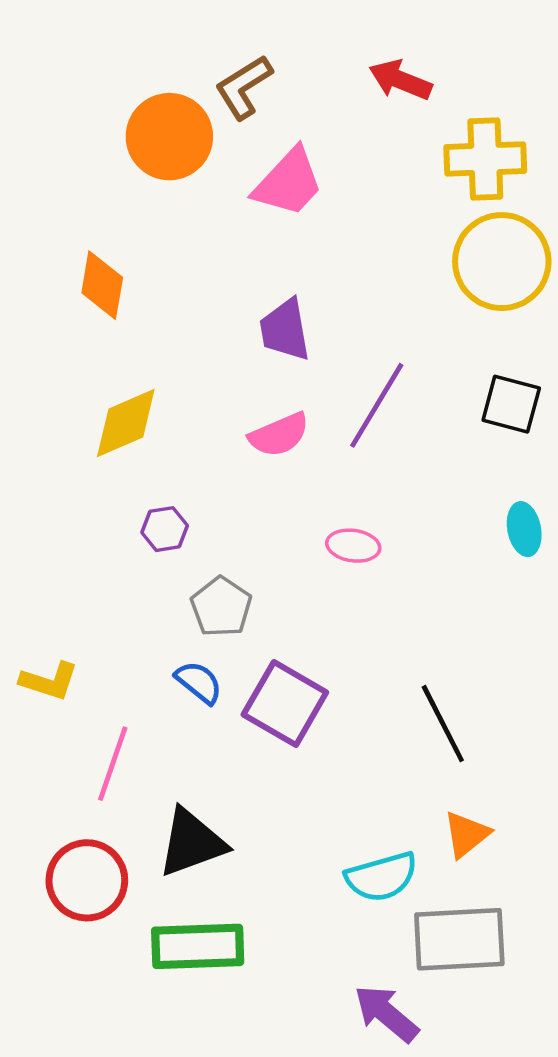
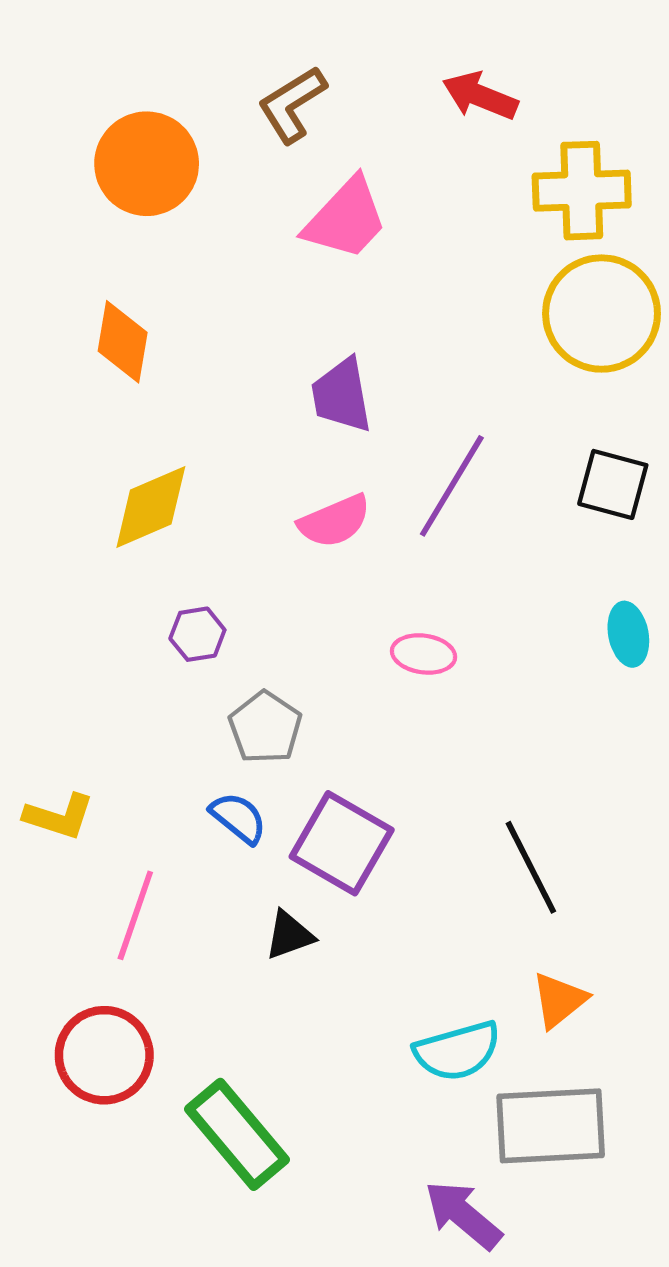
orange circle: (169, 137) -> (147, 164), moved
black triangle: (192, 843) -> (289, 935), moved, size x0.6
green rectangle: (198, 946) -> (237, 1134), turned 52

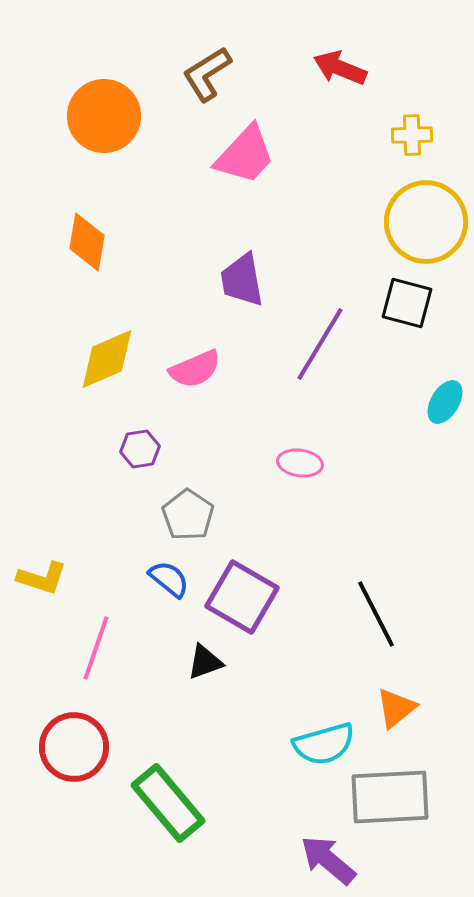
yellow cross: (582, 191) -> (412, 135), size x0.6
black square: (613, 484) -> (407, 303), moved
pink semicircle: (334, 521) -> (195, 369), moved
cyan ellipse: (628, 634) -> (445, 402), moved, turned 42

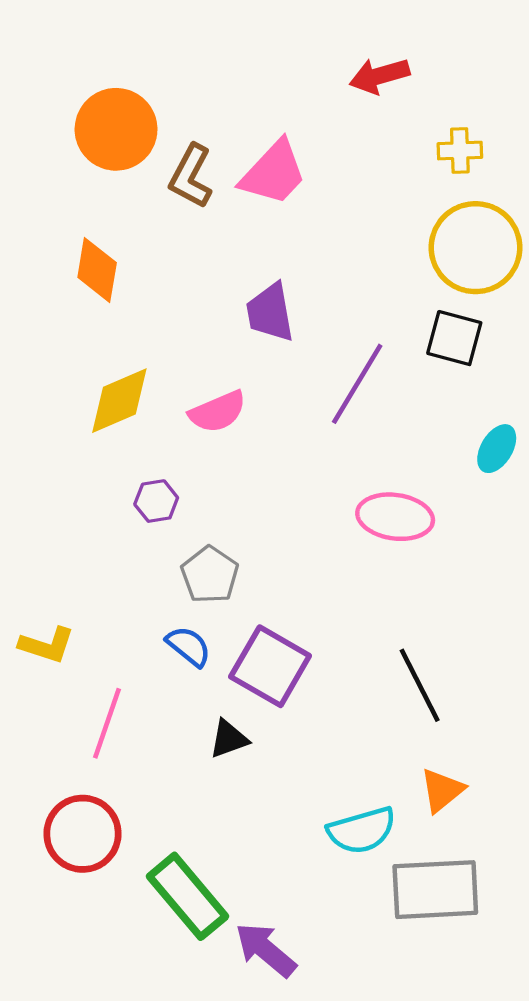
red arrow: (340, 68) -> (379, 76), turned -38
brown L-shape: (207, 74) -> (191, 176), moved, turned -30
pink ellipse: (300, 463) -> (395, 517), moved, size x1.5
purple arrow: (328, 860) -> (266, 950), moved

